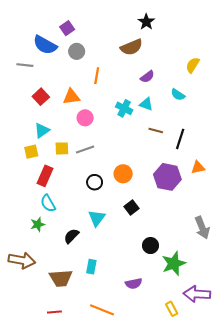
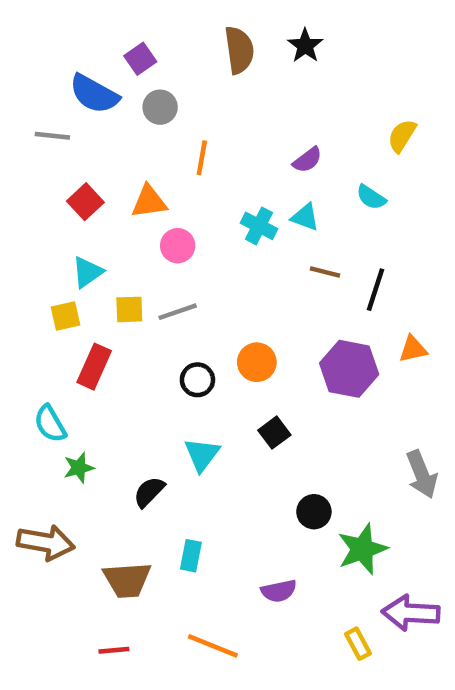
brown semicircle: (132, 47) -> (239, 50), moved, turned -75
cyan semicircle: (48, 203) -> (50, 424), moved

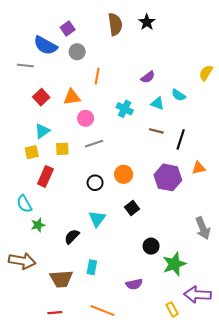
yellow semicircle: (402, 136) -> (206, 73), moved
cyan triangle: (305, 217) -> (157, 104), moved
gray line: (178, 312) -> (94, 144), moved

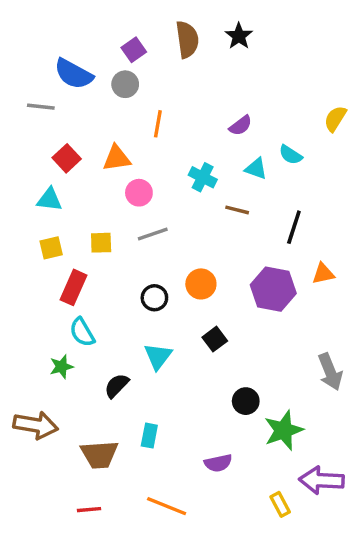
purple square: (68, 29) -> (134, 50), moved
cyan triangle: (42, 131) -> (49, 200), moved, turned 42
brown line: (156, 131) -> (237, 210), moved
cyan semicircle: (24, 204) -> (82, 332), moved

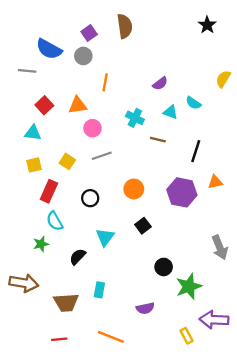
black star: (239, 36) -> (207, 25), moved
yellow square: (101, 243) -> (67, 161), turned 35
black circle: (154, 298) -> (90, 198), moved

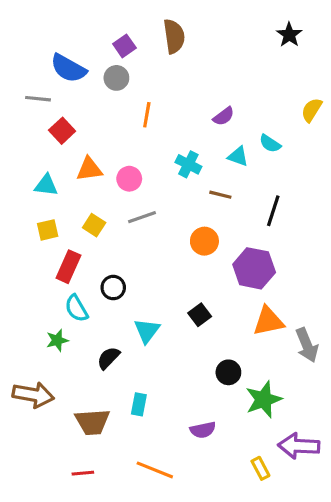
red square: (44, 105) -> (62, 131), moved
orange triangle: (78, 105) -> (89, 169), moved
orange triangle: (215, 182) -> (268, 321), moved, size x1.5
orange circle: (134, 189) -> (204, 241), moved
black circle: (90, 198) -> (113, 288), moved

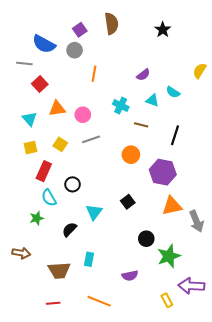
black star: (289, 35) -> (163, 30), moved
cyan triangle: (46, 185) -> (30, 119), turned 42
brown arrow: (33, 395) -> (21, 253), size x0.7

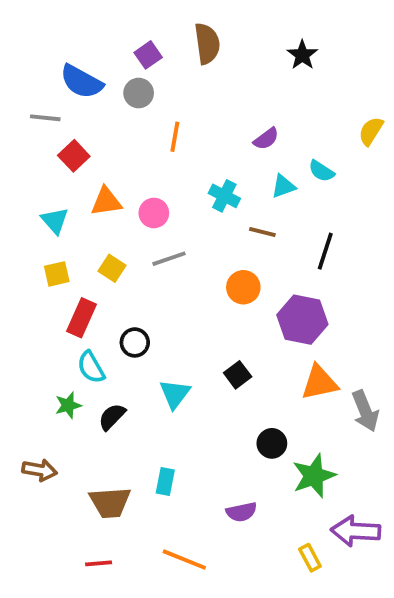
cyan triangle: (152, 100) -> (283, 186), turned -40
black semicircle: (69, 229) -> (112, 417), moved

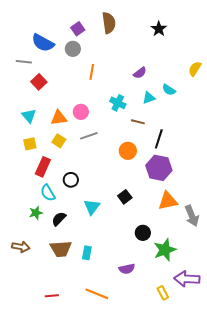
orange triangle: (106, 202) -> (59, 118), moved
black line: (325, 251) -> (159, 139), moved
brown trapezoid: (110, 502) -> (61, 249), moved

